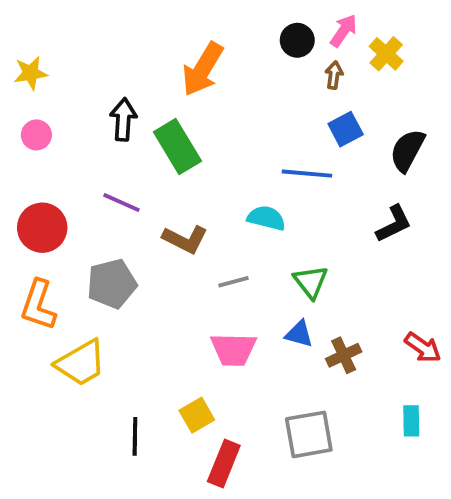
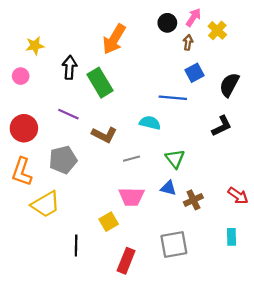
yellow star: (31, 73) -> (35, 46), moved
yellow square: (197, 415) -> (109, 222), moved

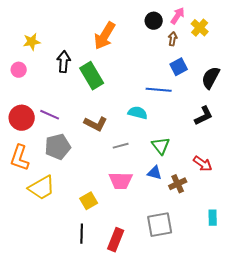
purple line: (68, 114) -> (50, 115), moved
red arrow: (238, 196) -> (203, 164), moved
yellow square: (109, 222) -> (89, 201), moved
black line: (76, 246) -> (82, 234), moved

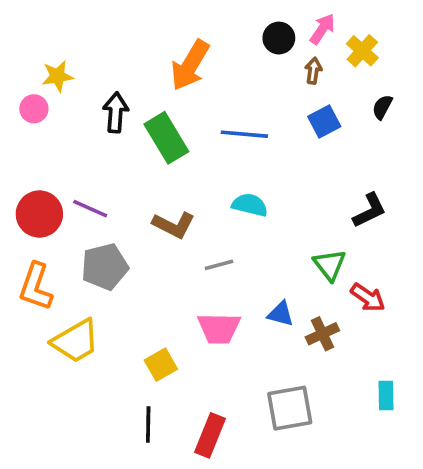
pink circle: (19, 70) -> (34, 109), moved
black semicircle: (211, 78) -> (382, 107), moved, size x0.6
blue line: (159, 90) -> (244, 134), moved
green triangle: (161, 146) -> (330, 265), moved

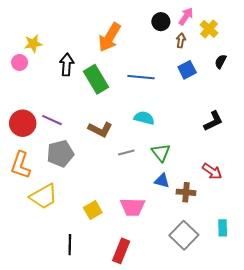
green triangle: (330, 265) -> (161, 152), moved
pink trapezoid: (219, 328) -> (133, 207), moved
brown cross: (322, 334) -> (186, 192), turned 30
gray square: (290, 408) -> (184, 235), moved, turned -36
black line: (148, 424) -> (70, 245), moved

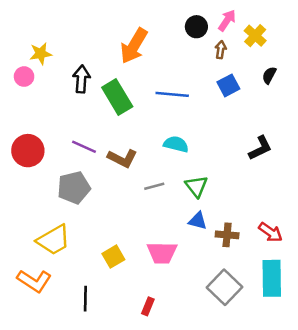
purple line: (52, 120) -> (84, 147), moved
orange L-shape: (21, 165) -> (34, 281), moved, turned -76
red arrow: (212, 171) -> (270, 232), moved
cyan rectangle: (223, 228) -> (272, 278), size x1.8
red rectangle: (121, 251) -> (148, 306), size x0.6

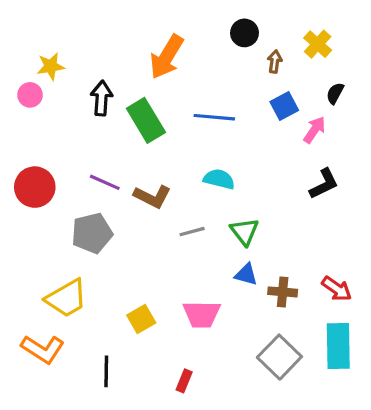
pink arrow: (227, 20) -> (314, 130), moved

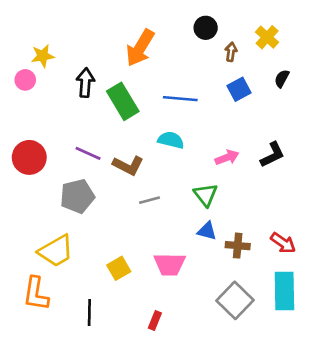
pink arrow: (314, 130) -> (227, 157), moved, turned 35
cyan semicircle: (219, 179) -> (171, 140), moved
gray line: (192, 232) -> (149, 200), moved
orange L-shape: (43, 349) -> (36, 294), turned 66

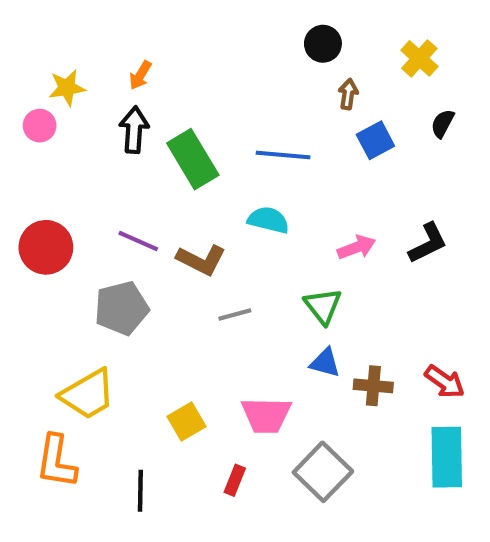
orange arrow: (140, 48) -> (140, 75), moved, size x0.5
brown arrow: (231, 52) -> (348, 94), moved
gray square: (235, 300) -> (323, 472), moved
red rectangle: (155, 320) -> (235, 480), moved

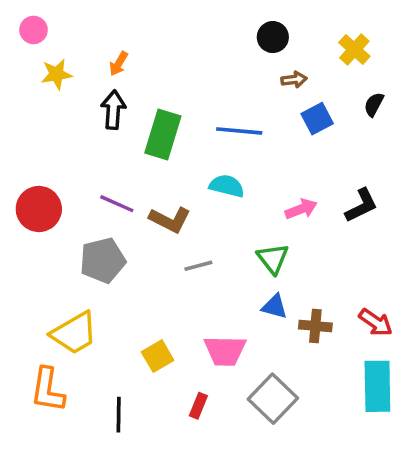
brown arrow: (348, 94) -> (294, 80), turned 75
pink circle: (40, 126) -> (34, 30), moved
green rectangle: (193, 159) -> (163, 135), turned 48

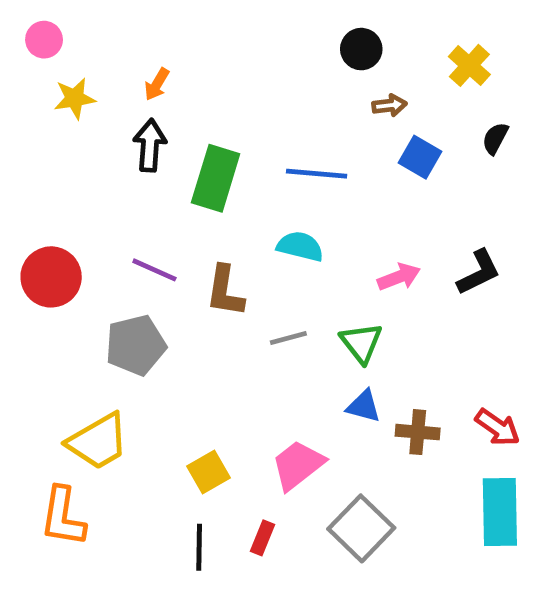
blue square: (317, 119) -> (420, 157), turned -32
brown L-shape: (170, 220) -> (225, 291), turned 72
gray line: (198, 266) -> (288, 338), moved
pink trapezoid: (225, 351) -> (298, 465), turned 141
black line: (119, 415) -> (199, 547), moved

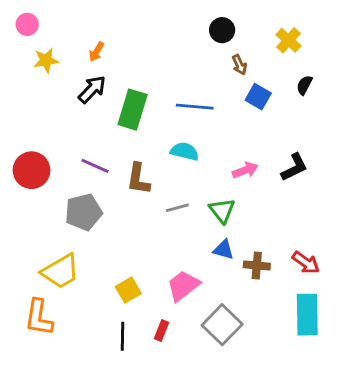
brown arrow: (389, 105) -> (239, 65), turned 72
black arrow: (150, 145) -> (92, 89), turned 40

